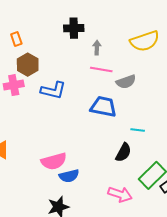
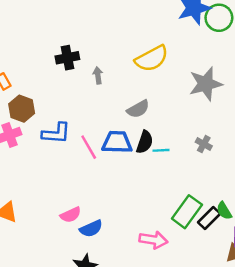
pink line: (101, 69) -> (89, 147), moved, turned 60
cyan line: (138, 130) -> (161, 150), moved
black semicircle: (123, 152) -> (145, 142), moved
pink semicircle: (54, 161) -> (71, 215), size x0.7

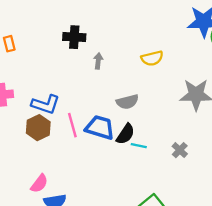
yellow semicircle: (152, 59) -> (152, 58), size x0.7
brown hexagon: (22, 109) -> (38, 128), moved
pink semicircle: (71, 215) -> (39, 184), turned -42

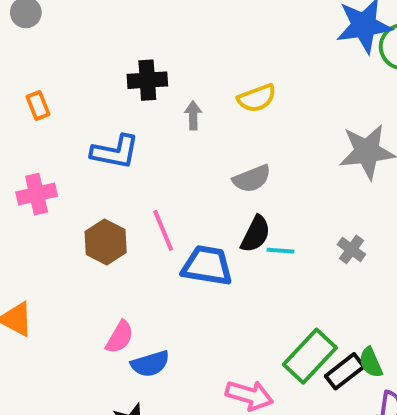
yellow semicircle: (152, 58) -> (257, 98), moved
blue L-shape: (46, 104) -> (115, 152), moved
blue trapezoid: (100, 127) -> (207, 266), moved

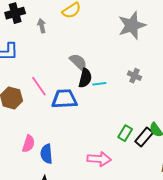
gray semicircle: (252, 179) -> (78, 62), moved, turned -102
green rectangle: (310, 356) -> (125, 133), size x0.6
blue semicircle: (150, 364) -> (46, 154), turned 114

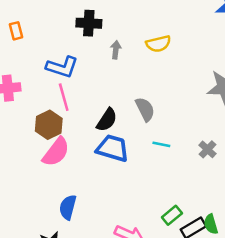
black semicircle: (85, 78) -> (107, 120), moved
pink line: (39, 86) -> (64, 97), moved
pink semicircle: (29, 144) -> (56, 152), moved, size x1.4

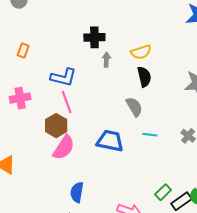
black cross: (89, 23) -> (94, 37), moved
orange rectangle: (16, 31) -> (23, 50), turned 40
black semicircle: (107, 120) -> (144, 77), moved, turned -42

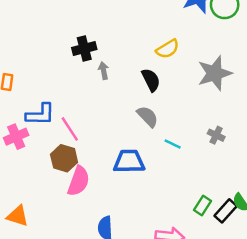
yellow semicircle: (141, 52) -> (168, 49), moved
blue L-shape: (63, 77) -> (40, 114), moved
cyan line: (150, 135) -> (173, 144), turned 32

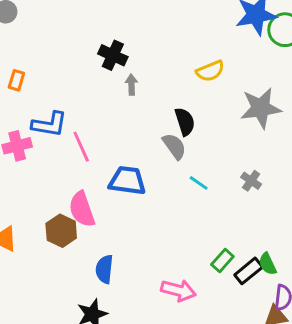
black cross: (84, 49) -> (113, 55), turned 30
black semicircle: (151, 80) -> (185, 122), moved
brown hexagon: (64, 158) -> (61, 231), moved
blue trapezoid: (129, 161) -> (127, 181), moved
pink semicircle: (78, 181) -> (82, 209), turned 132

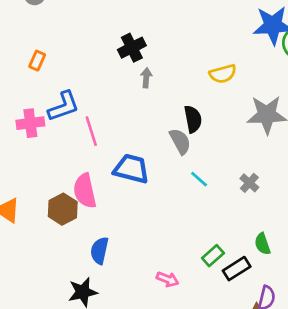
black cross: (113, 55) -> (132, 48), turned 32
blue L-shape: (49, 124) -> (64, 106), turned -36
green semicircle: (268, 264) -> (262, 244), moved
pink arrow: (178, 290) -> (168, 279), size x0.7

